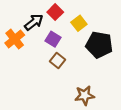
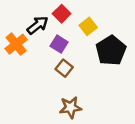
black pentagon: (99, 45) -> (111, 50), turned 30
brown star: (85, 95) -> (70, 107), moved

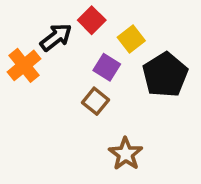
purple square: (59, 44) -> (107, 67), moved
brown star: (70, 107) -> (126, 154), moved, turned -30

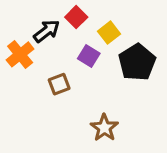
brown square: (95, 101) -> (59, 84), moved, turned 30

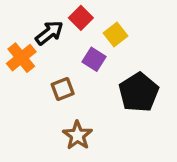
black pentagon: (137, 62) -> (139, 92), moved
brown star: (104, 128) -> (77, 135), moved

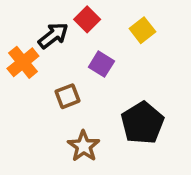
yellow square: (116, 34) -> (142, 30), moved
black pentagon: (139, 92) -> (142, 123), moved

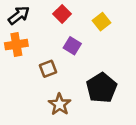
black arrow: (53, 36) -> (19, 15), moved
orange cross: (23, 62) -> (16, 45), turned 30

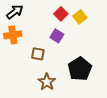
red square: (62, 14) -> (61, 14), moved
brown square: (48, 69) -> (38, 54), turned 32

